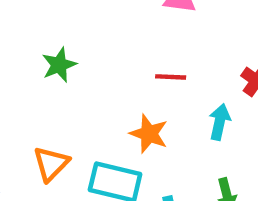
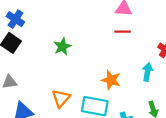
red line: (171, 77) -> (123, 32), moved

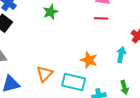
green star: (62, 47) -> (51, 12), moved

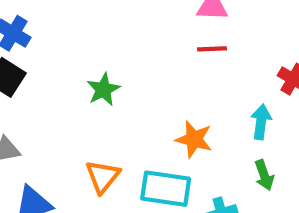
green star: (51, 12) -> (103, 89), moved
green arrow: (124, 87) -> (264, 175), moved

